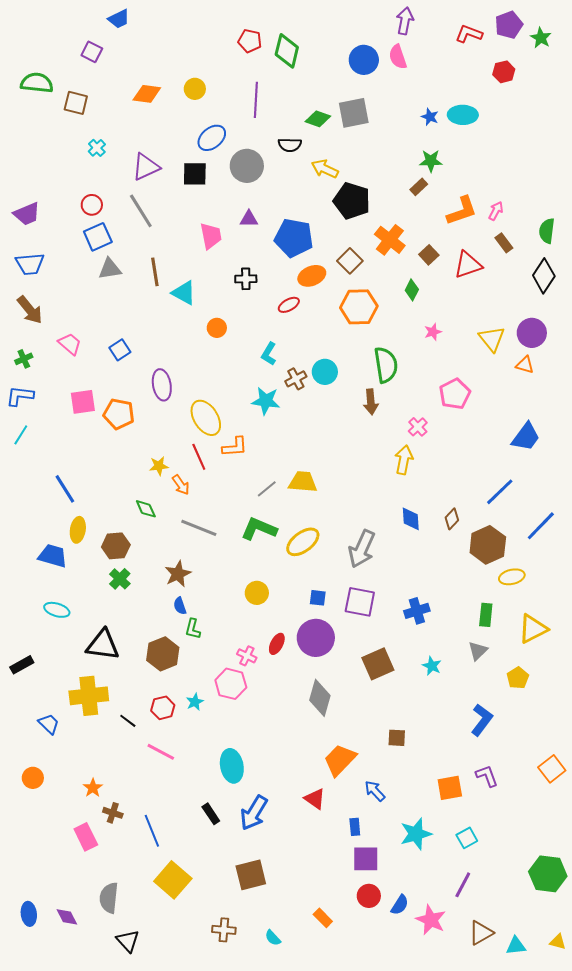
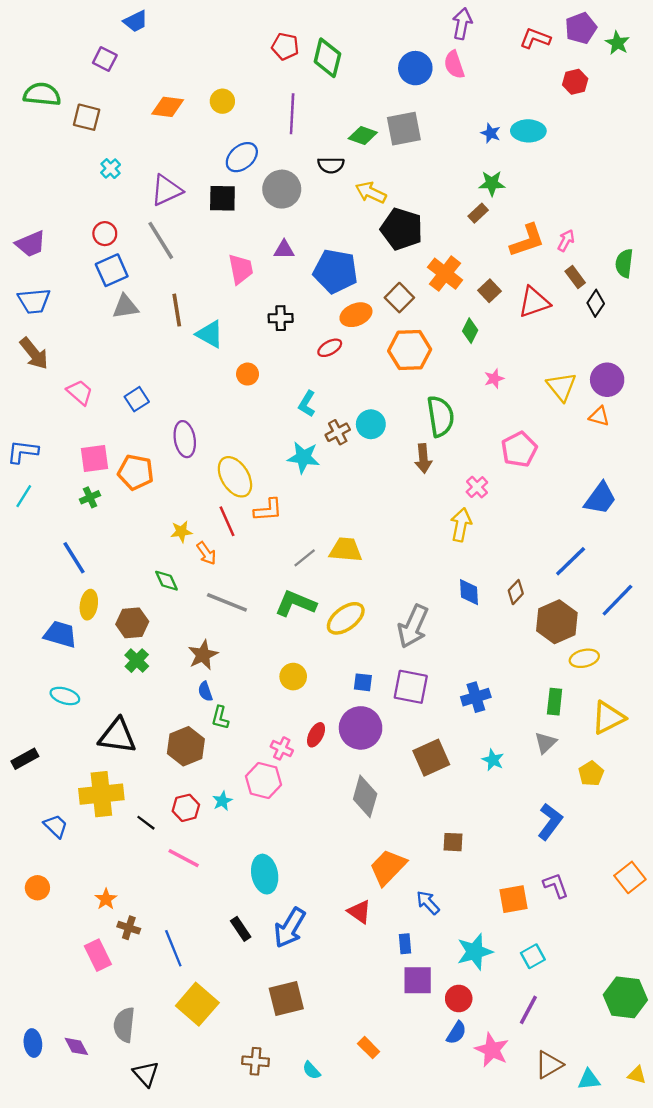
black diamond: (544, 276) -> (596, 303), moved, size x0.7
green cross: (24, 359) -> (90, 497), moved
red circle: (369, 896) -> (459, 998), moved

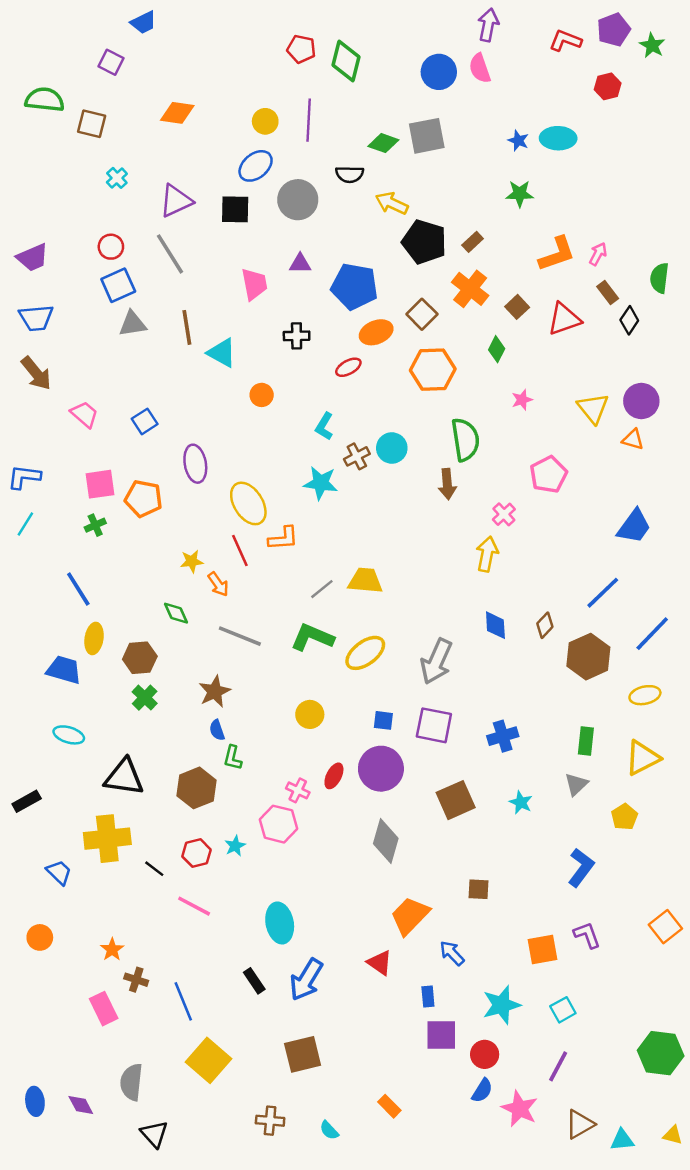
yellow circle: (222, 101) -> (265, 121), moved
brown rectangle: (478, 213) -> (473, 242), moved
yellow ellipse: (584, 658) -> (645, 695), moved

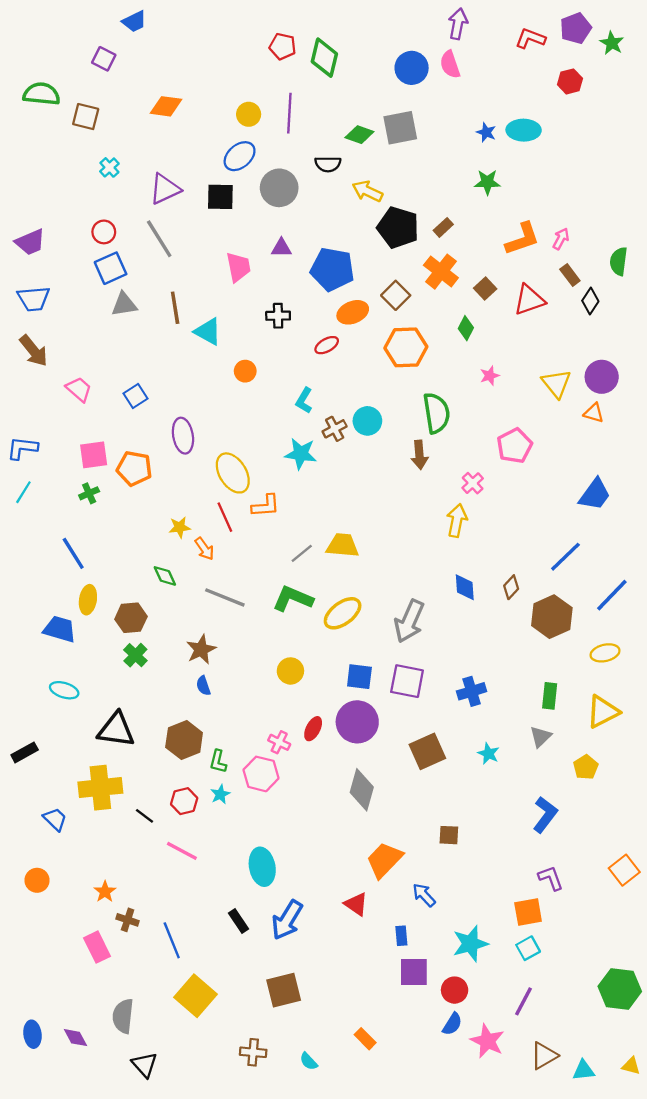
blue square: (383, 720) -> (359, 677), size x1.4
green L-shape: (233, 758) -> (218, 761), moved
orange square: (542, 949) -> (528, 912), moved

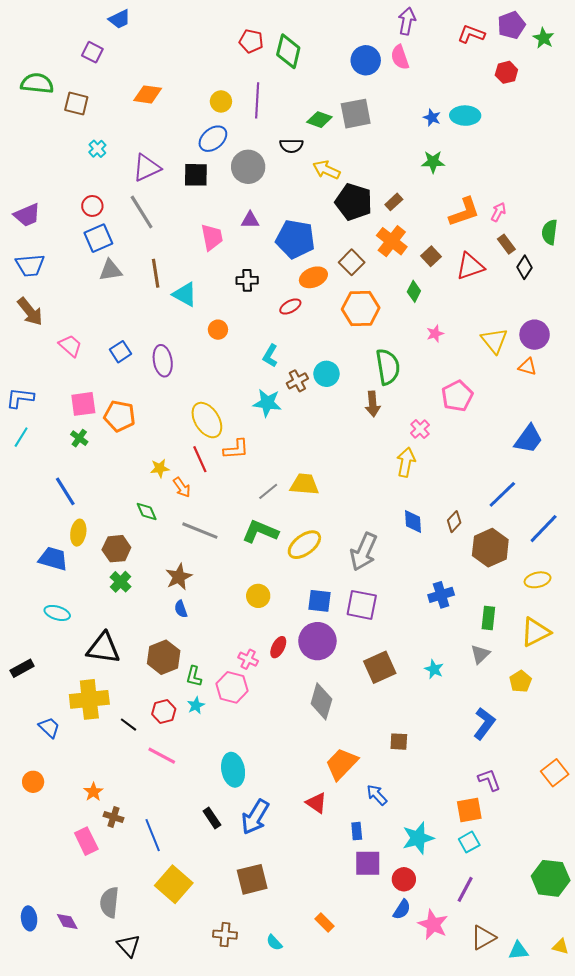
purple ellipse: (183, 436) -> (163, 361), moved
green cross: (89, 493) -> (79, 438), turned -30
blue cross: (472, 691) -> (441, 595), moved

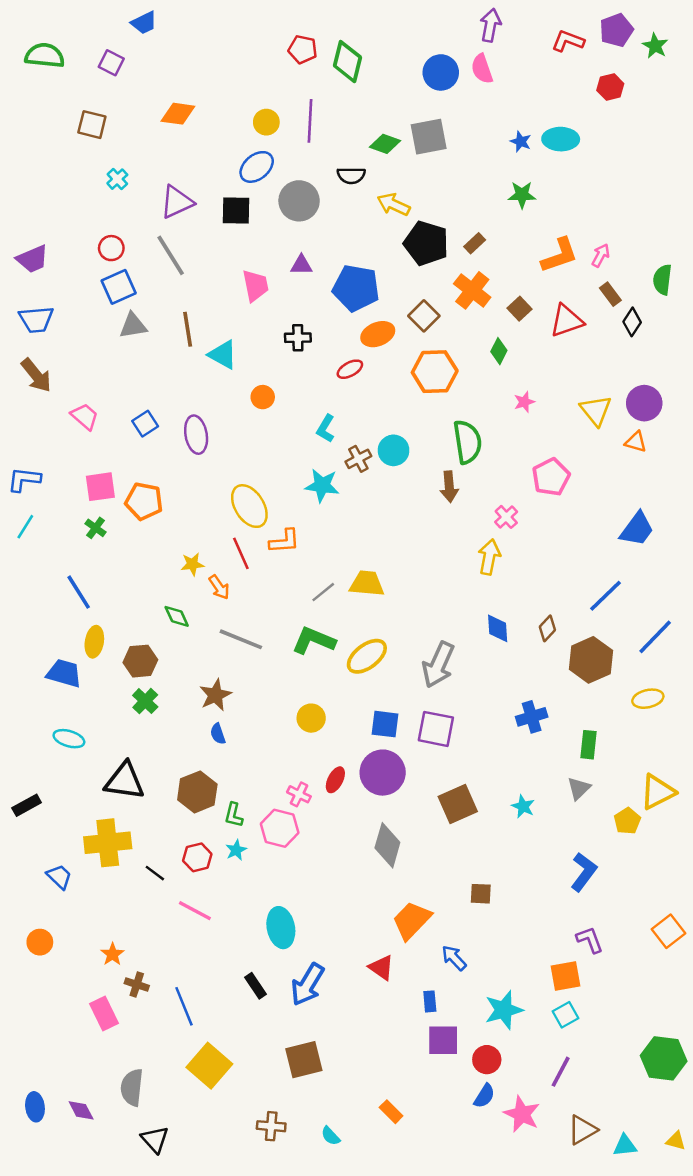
green semicircle: (37, 83) -> (45, 56), moved
yellow triangle: (536, 632) -> (658, 792), moved

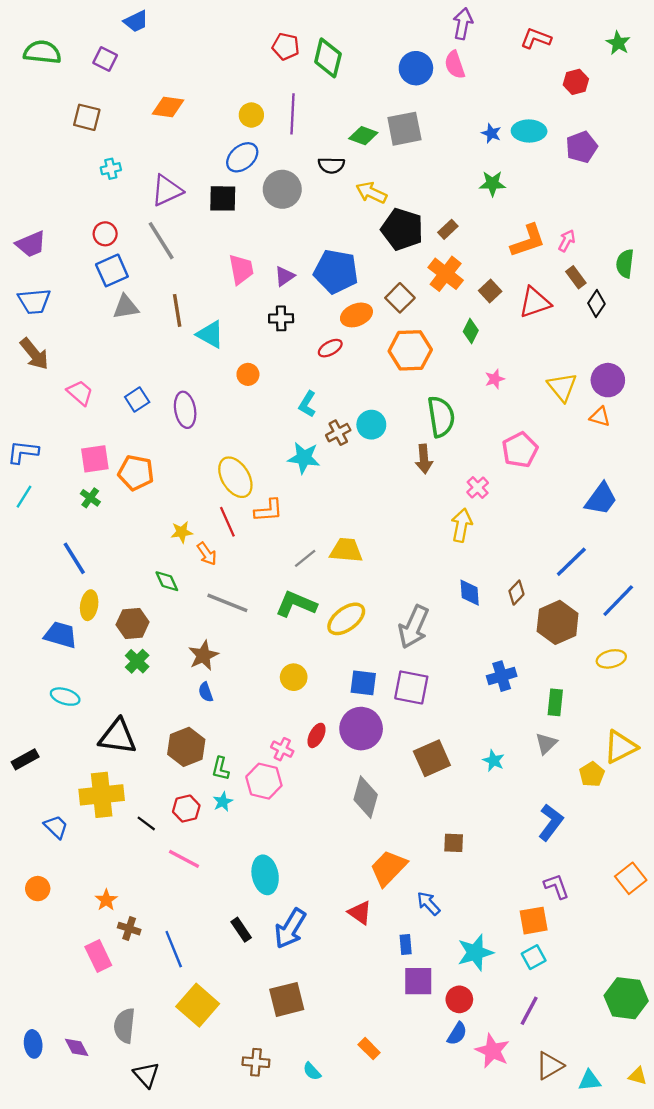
purple pentagon: (616, 30) -> (582, 147), moved
cyan cross: (117, 179) -> (111, 169), turned 30
purple triangle: (301, 265) -> (285, 276), moved, turned -35

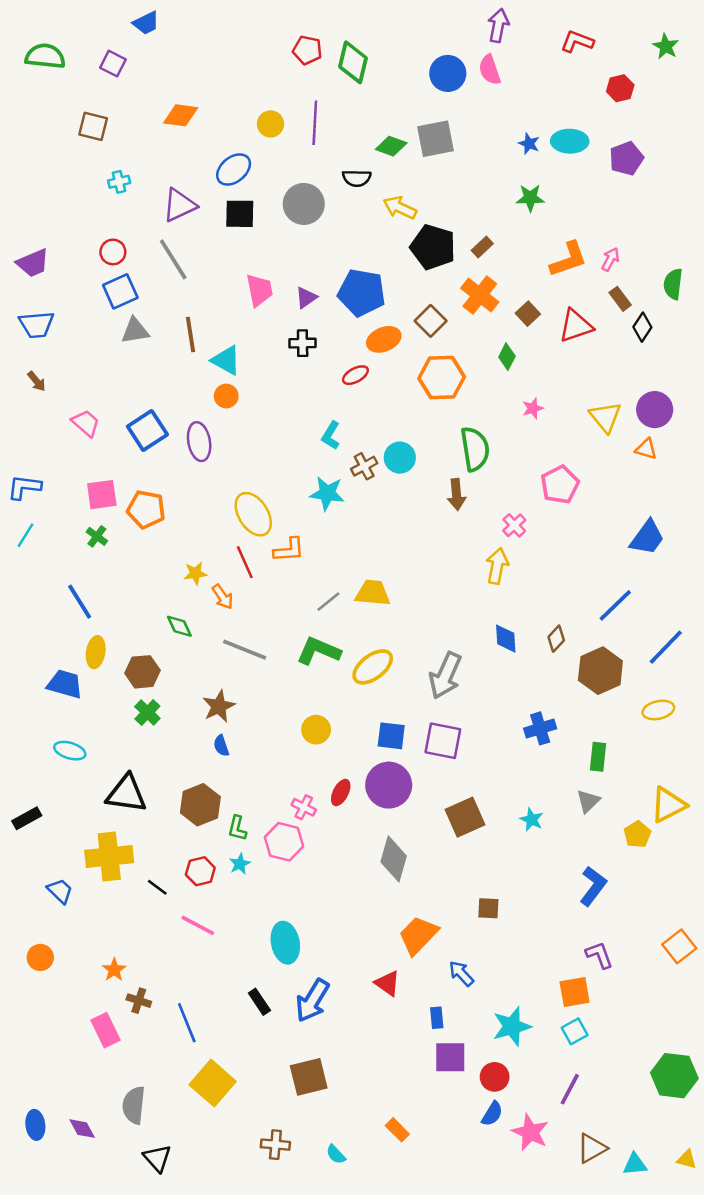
blue ellipse: (242, 157) -> (234, 169), moved
brown arrow: (34, 354) -> (37, 381), size x0.6
orange circle: (248, 374) -> (226, 396), moved
blue square: (137, 400) -> (147, 431), size x1.5

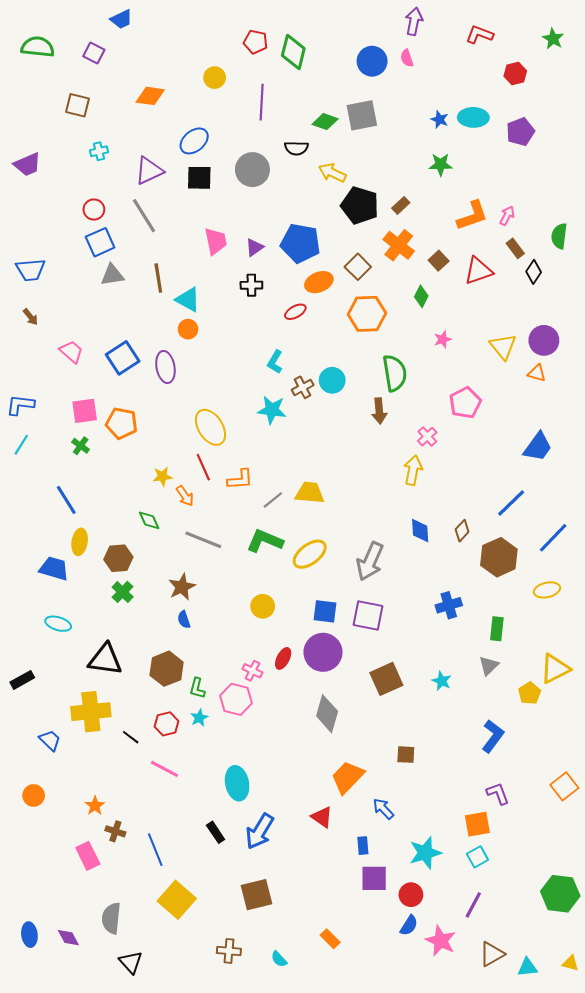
pink semicircle: (490, 70) -> (407, 58), size x0.7
yellow circle: (271, 124) -> (215, 78), moved
purple trapezoid: (33, 263) -> (27, 164), moved
orange L-shape: (289, 550) -> (240, 479), moved

